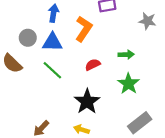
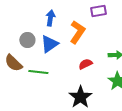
blue triangle: (52, 42) -> (49, 44), turned -36
green line: (52, 70) -> (38, 72), moved, turned -36

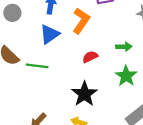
gray circle: (27, 40) -> (12, 13), moved

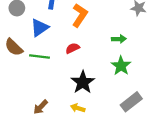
blue triangle: (50, 34) -> (40, 28), moved
red semicircle: (90, 57) -> (73, 48), moved

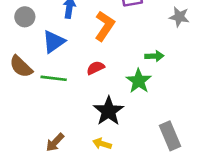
green star: (121, 66) -> (139, 81), moved
gray rectangle: (131, 102) -> (170, 136), turned -75

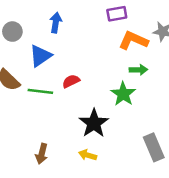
orange L-shape: (105, 26) -> (133, 40), moved, turned -100
red semicircle: (95, 68) -> (71, 81), moved
brown arrow: (55, 142) -> (42, 154), turned -30

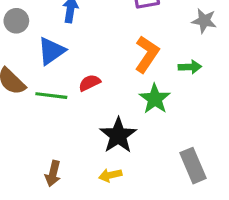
orange L-shape: (133, 40) -> (147, 54), moved, turned 100
green arrow: (138, 70) -> (190, 67), moved
yellow arrow: (88, 155) -> (110, 175), turned -30

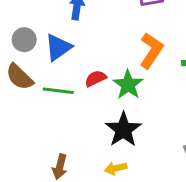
gray circle: (16, 21) -> (24, 40), moved
green star: (155, 99) -> (128, 85), moved

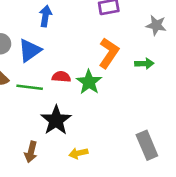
red semicircle: (95, 78) -> (61, 77), turned 30
black star: (123, 130) -> (56, 120), moved

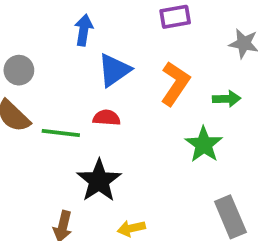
blue triangle: (30, 50) -> (114, 70), moved
green star: (89, 82) -> (204, 144), moved

